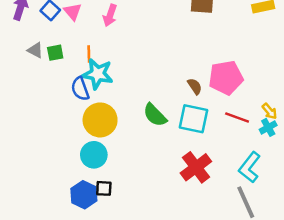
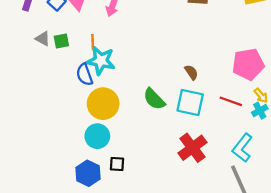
pink pentagon: (226, 78) -> (248, 64), moved
black square: (104, 188) -> (117, 164), moved

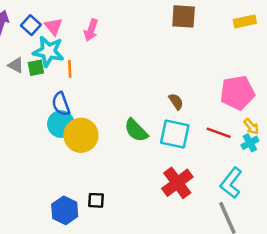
cyan star: (101, 61) -> (48, 51), moved
cyan circle: (97, 136) -> (61, 124), moved

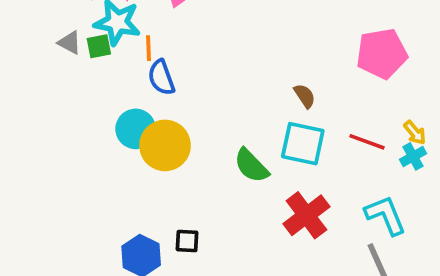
pink pentagon: (237, 93) -> (382, 54), moved
blue semicircle: (61, 104) -> (161, 77), moved
green semicircle: (136, 130) -> (251, 166), moved
cyan L-shape: (231, 183) -> (385, 215), turned 120

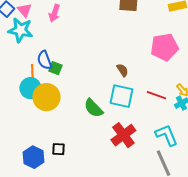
green square: (99, 46) -> (55, 68), moved, turned 32
orange line: (148, 48) -> (32, 71), moved

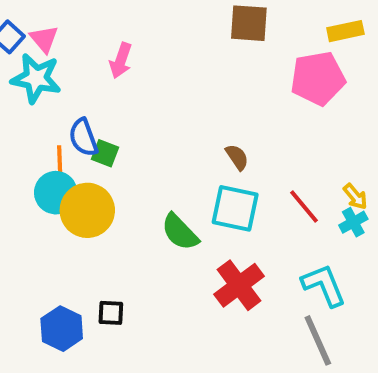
pink arrow: (54, 13) -> (121, 61), moved
pink pentagon: (164, 47) -> (318, 78), moved
red line: (156, 95) -> (304, 206), turned 30

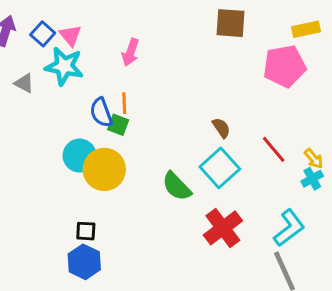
orange line: (60, 159) -> (124, 103), moved
red line: (304, 206) -> (274, 149), moved
cyan square: (235, 208) -> (220, 168), turned 36
cyan L-shape: (324, 285) -> (289, 228), turned 75
black square: (111, 313) -> (86, 231), moved

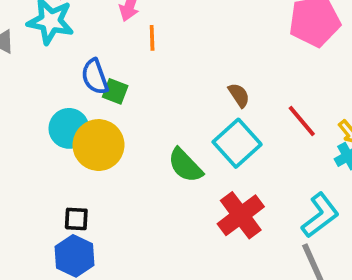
orange line: (124, 103) -> (152, 38), moved

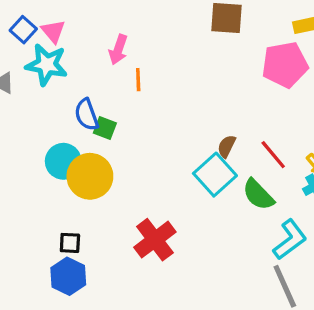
brown semicircle: (239, 95) -> (227, 146), moved, turned -120
green semicircle: (185, 165) -> (258, 195), moved
red cross: (241, 215) -> (155, 240), moved

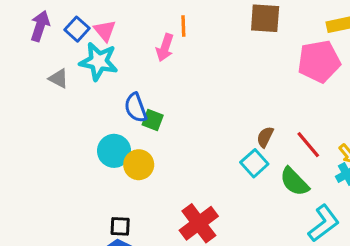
orange line: (138, 80) -> (183, 26), moved
cyan square: (215, 175) -> (254, 163), size x0.7
yellow circle: (90, 176) -> (139, 165), size x0.7

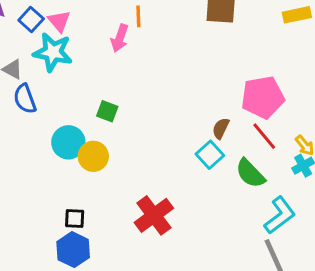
pink pentagon: (319, 61) -> (263, 97), moved
blue semicircle: (136, 108) -> (25, 99), moved

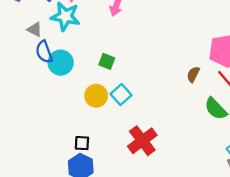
cyan circle: (68, 142) -> (61, 63), moved
cyan square: (210, 155) -> (121, 95), moved

